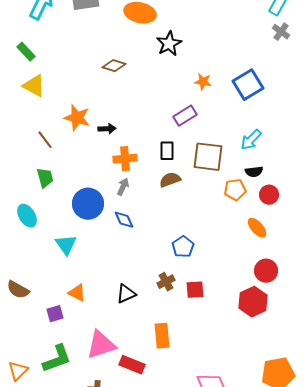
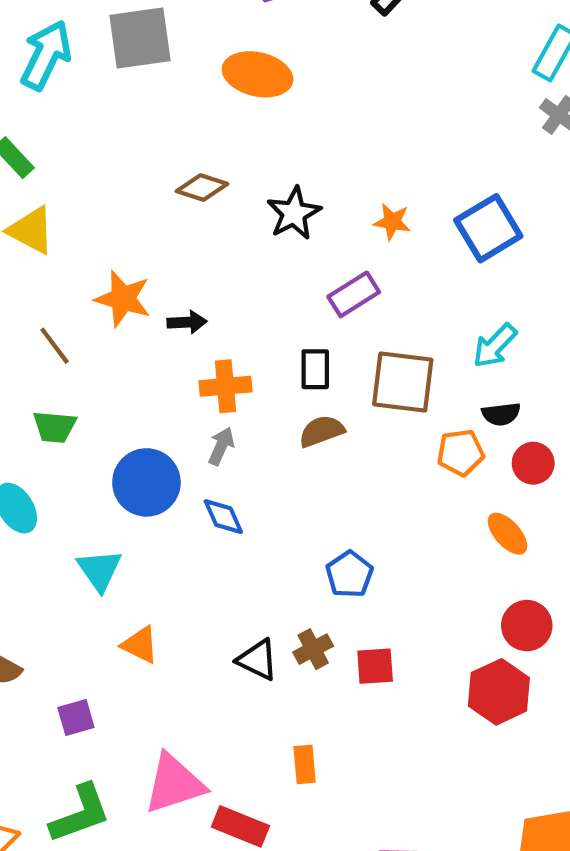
black star: (169, 44) -> (294, 213), moved
green trapezoid: (45, 178) -> (55, 427), turned 110
orange triangle: (77, 293) -> (140, 645), moved
black triangle: (126, 294) -> (258, 660), moved, turned 50
orange rectangle: (162, 336) -> (305, 764), size x0.7

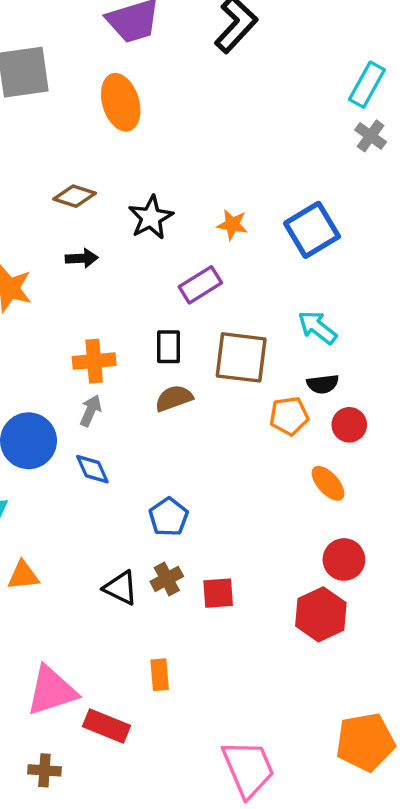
orange ellipse: (258, 74) -> (121, 102), turned 60
black arrow: (187, 322) -> (82, 258), moved
cyan arrow: (495, 346) -> (317, 327), turned 84
blue pentagon: (349, 574) -> (169, 517), moved
orange triangle: (140, 645) -> (23, 575), turned -32

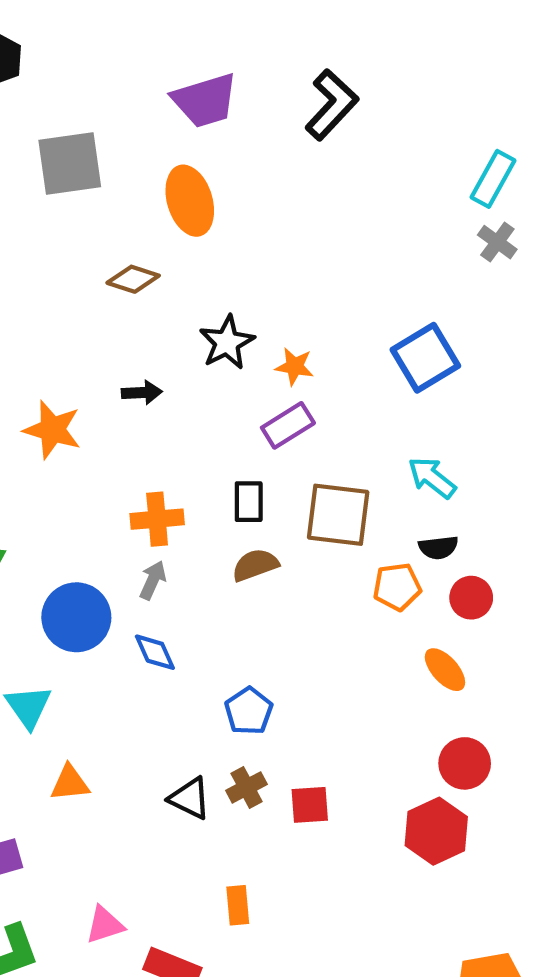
brown diamond: (75, 196) -> (133, 279), moved
orange star: (232, 225) -> (294, 366), moved
pink triangle: (52, 691) -> (105, 925), size x0.6

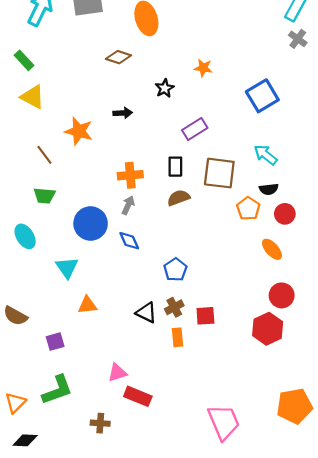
black star: (227, 342) -> (165, 88), size x0.7
orange star: (294, 366) -> (203, 68), moved
orange pentagon: (397, 587) -> (248, 208), turned -30
orange rectangle: (238, 905) -> (178, 337), moved
pink triangle: (105, 925) -> (117, 373), moved

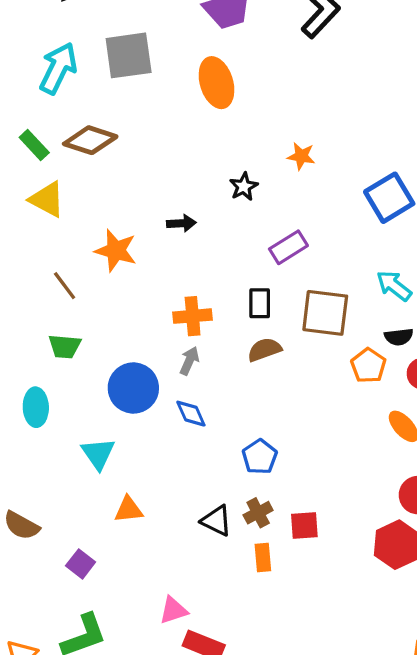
brown diamond: (118, 57) -> (90, 140), moved, size x1.4
cyan ellipse: (25, 236) -> (36, 407), turned 30
purple square: (55, 342) -> (81, 564), turned -36

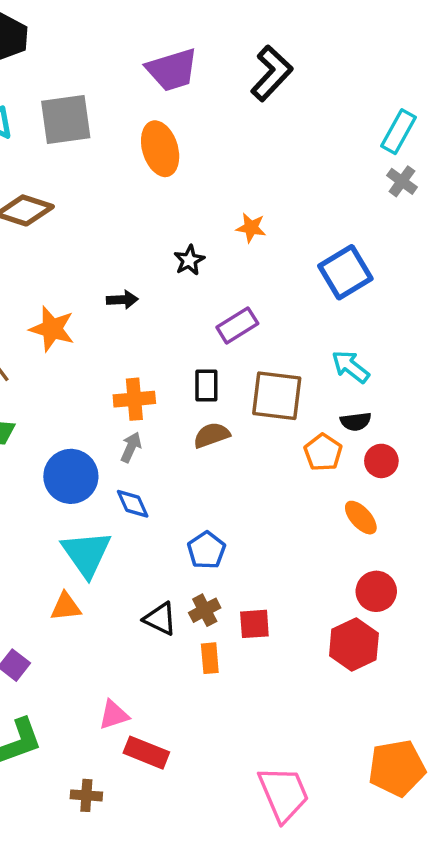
cyan triangle: (98, 454) -> (86, 554), moved, size x1.4

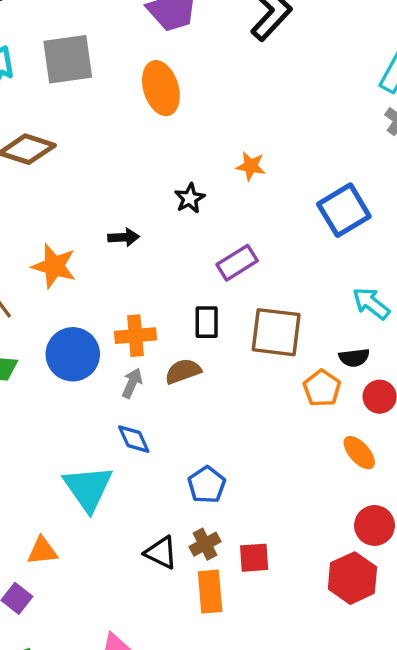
cyan arrow: (351, 367) -> (371, 303), moved
brown semicircle: (212, 435) -> (183, 371), moved
blue circle: (71, 476) -> (73, 354), moved
orange triangle: (66, 607) -> (42, 551), moved
orange rectangle: (210, 658) -> (210, 592), size x1.4

